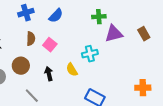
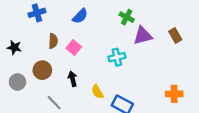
blue cross: (26, 13) -> (37, 13), moved
green cross: (99, 17) -> (127, 17), turned 32
yellow semicircle: (72, 70) -> (97, 92), moved

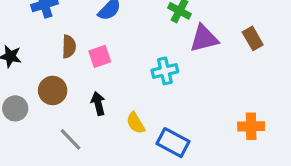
pink square: (74, 47) -> (100, 56), turned 32

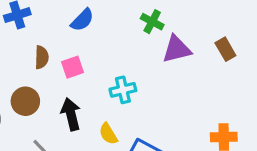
cyan cross: (165, 71) -> (123, 90), moved
black arrow: (98, 104) -> (71, 114), size x1.4

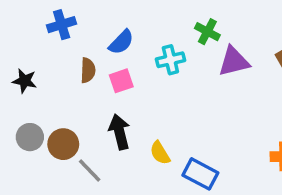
blue semicircle: (82, 20) -> (121, 42), moved
cyan cross: (123, 90) -> (170, 60), moved
brown circle: (25, 101) -> (63, 144), moved

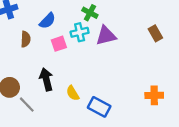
green cross: (207, 32) -> (90, 13), moved
purple triangle: (234, 62) -> (106, 36), moved
pink square: (121, 81) -> (59, 44), moved

